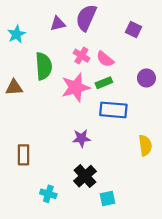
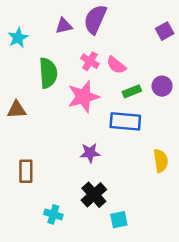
purple square: (133, 30) -> (165, 31), moved, turned 35
green rectangle: (104, 83) -> (132, 91), moved
brown triangle: (14, 87) -> (17, 110), moved

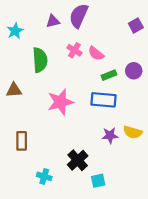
pink star: (83, 97) -> (60, 102), moved
purple star: (90, 153) -> (110, 135), moved
yellow semicircle: (161, 161) -> (133, 132), turned 114

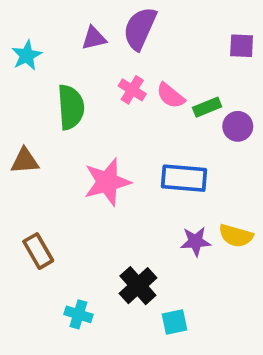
purple square: (136, 25) -> (242, 46), turned 32
green rectangle: (109, 75) -> (207, 107), moved
brown rectangle: (22, 141) -> (38, 251), turned -30

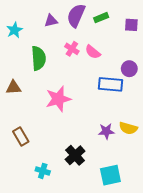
green rectangle: (207, 107) -> (101, 18), moved
blue rectangle: (184, 178) -> (110, 84), moved
cyan square: (174, 322) -> (110, 175), moved, size x1.5

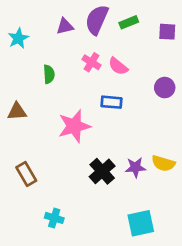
green semicircle: (38, 58) -> (49, 74), size x0.6
blue rectangle: (110, 84) -> (111, 102), moved, size x0.7
black cross: (75, 155) -> (102, 171), moved

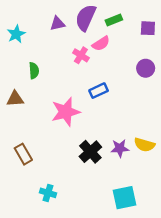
pink semicircle: (118, 66) -> (101, 44), moved, turned -72
green semicircle: (49, 74) -> (34, 71), moved
purple circle: (165, 88) -> (146, 68), moved
blue rectangle: (111, 102) -> (99, 91), turned -30

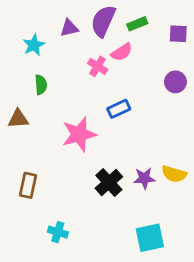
cyan star: (16, 34) -> (34, 45), moved
brown rectangle: (23, 154) -> (28, 185), turned 42

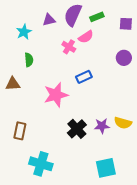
cyan cross: (58, 232) -> (41, 164), size x1.6

